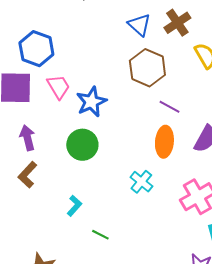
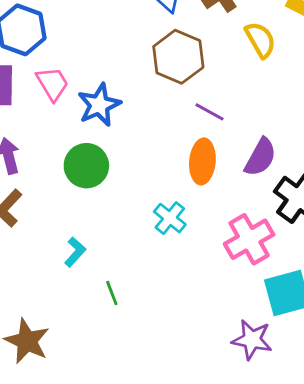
green line: (100, 235) -> (112, 293), turned 42

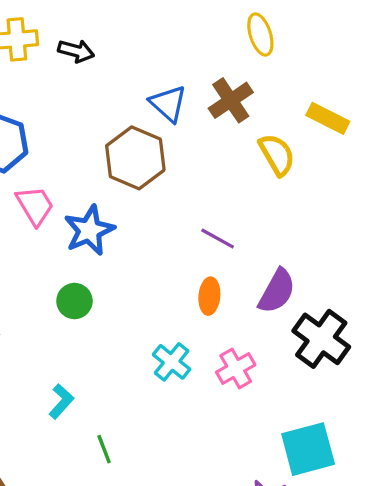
brown hexagon: (178, 57) -> (135, 158), moved
orange ellipse: (202, 161) -> (209, 296), size x0.7
green circle: (86, 166) -> (74, 301), size x0.7
pink cross: (249, 239) -> (236, 368), moved, size x0.7

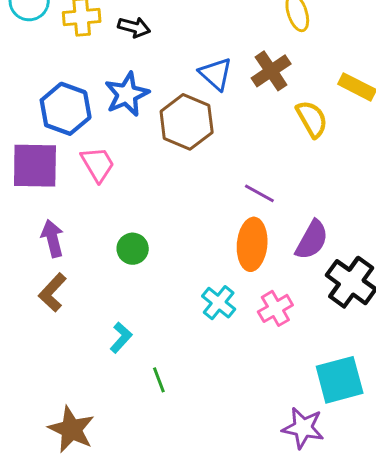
blue star: (89, 230) -> (127, 94), moved
orange ellipse: (209, 296) -> (252, 244), size x1.6

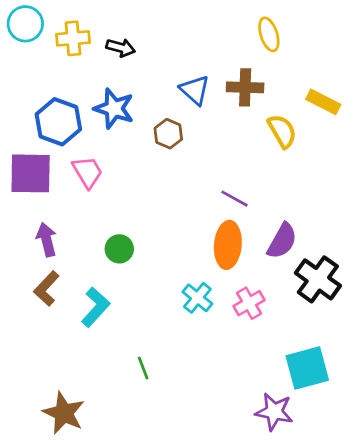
brown cross: (271, 71) -> (245, 87), turned 36
blue star: (127, 94) -> (114, 109), turned -30
brown hexagon: (187, 122) -> (168, 134), size x0.6
cyan L-shape: (121, 338) -> (95, 307), moved, size x1.4

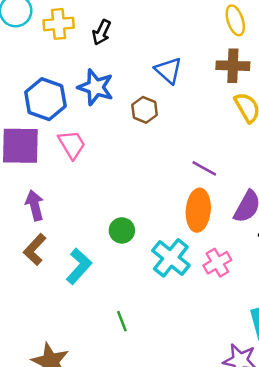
black arrow: (121, 48) -> (102, 32), turned 100
brown cross: (245, 87) -> (233, 66), moved
green circle: (119, 249) -> (122, 230), moved
cyan cross: (197, 298) -> (171, 258), size x1.4

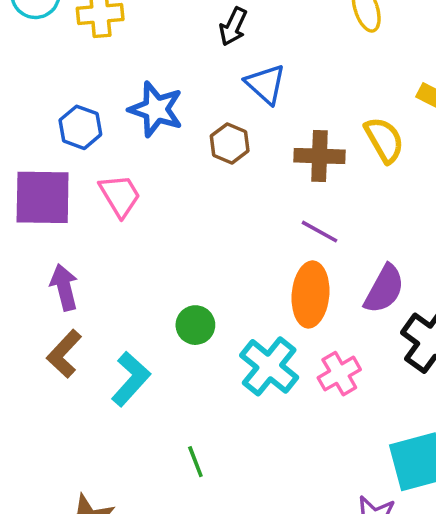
black arrow: (102, 32) -> (233, 27), moved
brown cross: (233, 66) -> (319, 156), moved
blue hexagon: (45, 99) -> (80, 127), size x0.7

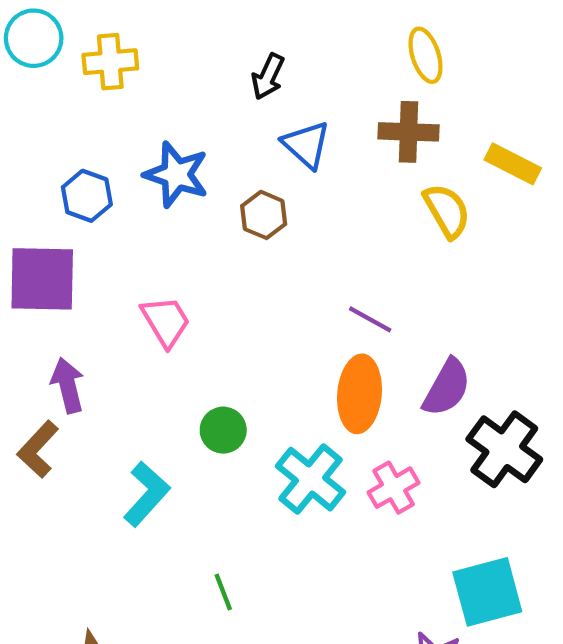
brown cross: (319, 156) -> (408, 132), moved
pink trapezoid: (120, 196) -> (166, 321), moved
brown L-shape: (64, 354) -> (38, 449), moved

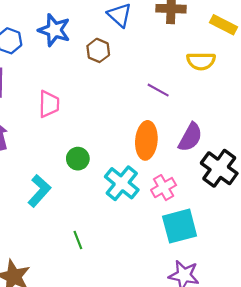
yellow semicircle: (447, 211) -> (201, 61), moved, turned 120
purple line: (370, 319) -> (158, 90), moved
pink trapezoid: (166, 321) -> (49, 104), turned 32
cyan square: (487, 592) -> (180, 226), moved

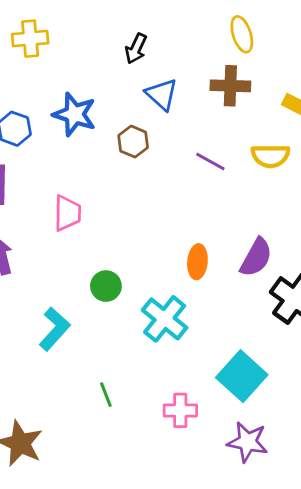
purple line: (158, 90) -> (210, 162), moved
orange ellipse: (146, 140) -> (197, 262), size x0.7
pink cross: (164, 188) -> (180, 410), moved, turned 30
cyan square: (180, 226) -> (242, 376), turned -33

